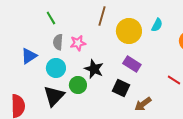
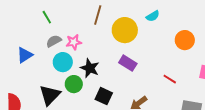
cyan semicircle: (157, 25) -> (153, 16), moved, turned 32
gray semicircle: (58, 42) -> (54, 41), turned 56
cyan circle: (56, 68) -> (63, 62), moved
black square: (121, 88) -> (104, 96), moved

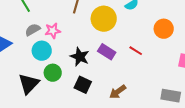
black star: (90, 68) -> (80, 57), moved
red line: (170, 79) -> (136, 51), moved

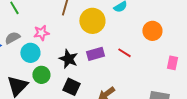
gray semicircle: (33, 30) -> (12, 38), moved
purple rectangle: (107, 52) -> (95, 54), turned -48

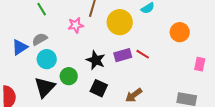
pink star: (41, 33) -> (76, 25), moved
cyan circle: (30, 53) -> (47, 59), moved
red line: (124, 53) -> (143, 54), moved

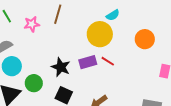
yellow circle: (120, 22) -> (100, 34), moved
pink star: (76, 25) -> (32, 24), moved

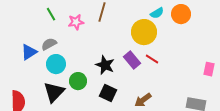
orange circle: (145, 39) -> (181, 14), moved
purple rectangle: (88, 62) -> (132, 60), turned 66

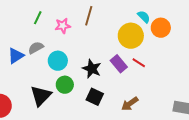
cyan semicircle: (157, 13) -> (144, 17), turned -104
green line: (51, 14) -> (38, 18), turned 56
orange circle: (181, 14) -> (161, 28), moved
cyan circle: (56, 64) -> (58, 61), moved

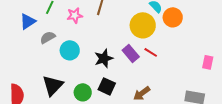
blue triangle: (16, 56) -> (28, 21), moved
black star: (92, 69) -> (104, 58), turned 30
green circle: (65, 85) -> (83, 92), moved

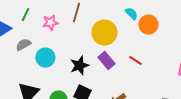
yellow circle: (143, 25) -> (104, 33), moved
red line: (151, 52) -> (135, 61), moved

